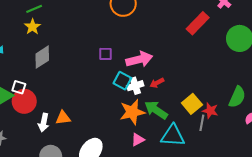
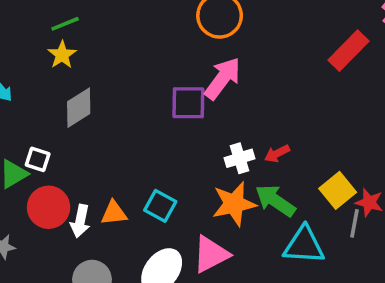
purple square: (106, 54) -> (188, 103), size x1.5
pink arrow: (139, 59) -> (223, 78), moved, turned -40
cyan square: (122, 81) -> (160, 206), moved
red circle: (24, 101) -> (49, 207), moved
pink triangle: (138, 140) -> (211, 254), moved, size x1.6

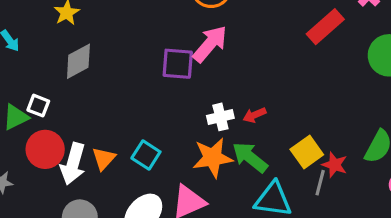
orange triangle: (114, 213) -> (104, 159), turned -45
white arrow: (80, 221) -> (73, 164), size x1.4

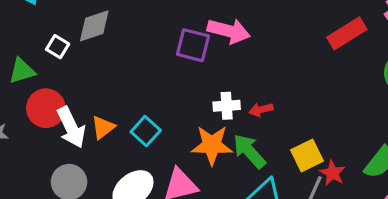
pink arrow: (210, 44) -> (229, 31), turned 54
white square: (38, 106) -> (58, 47), moved
white arrow: (73, 164) -> (71, 127), turned -51

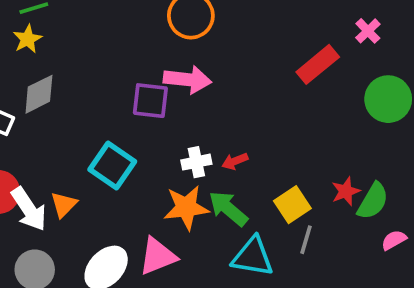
cyan square: (146, 131) -> (112, 165), moved, size x1.4
red star: (333, 173) -> (346, 191), moved, turned 30

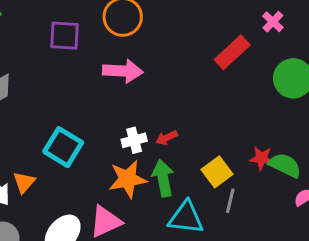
purple square: (150, 101) -> (65, 36), moved
red star: (346, 191) -> (261, 158), turned 30
green semicircle: (373, 201) -> (285, 165), turned -92
green arrow: (228, 209) -> (163, 178), turned 42

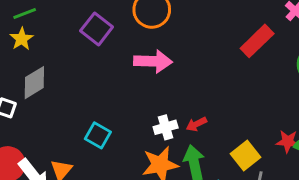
purple square: (65, 36) -> (97, 29), turned 36
cyan square: (63, 147) -> (98, 135), size x0.7

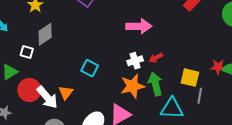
pink arrow: (153, 61) -> (139, 26), moved
yellow square: (245, 156) -> (190, 78), turned -36

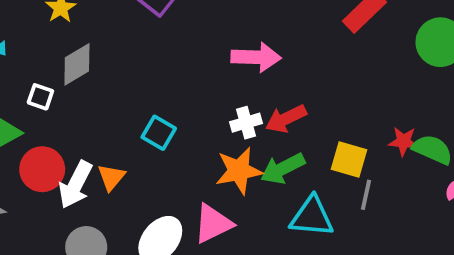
red arrow: (156, 58) -> (286, 119), size x1.5
green arrow: (155, 84) -> (283, 168), turned -105
white arrow: (47, 97) -> (75, 185), turned 65

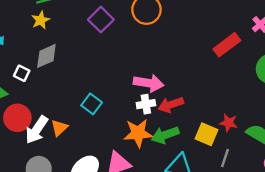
pink arrow: (256, 57) -> (149, 83), moved
red star: (403, 141) -> (229, 123), moved
gray line: (366, 195) -> (225, 158), moved

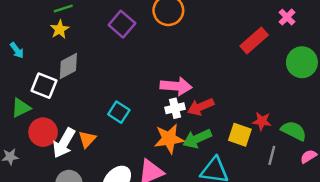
white square: (22, 73) -> (44, 86), size x1.5
gray line: (225, 158) -> (272, 155), moved

